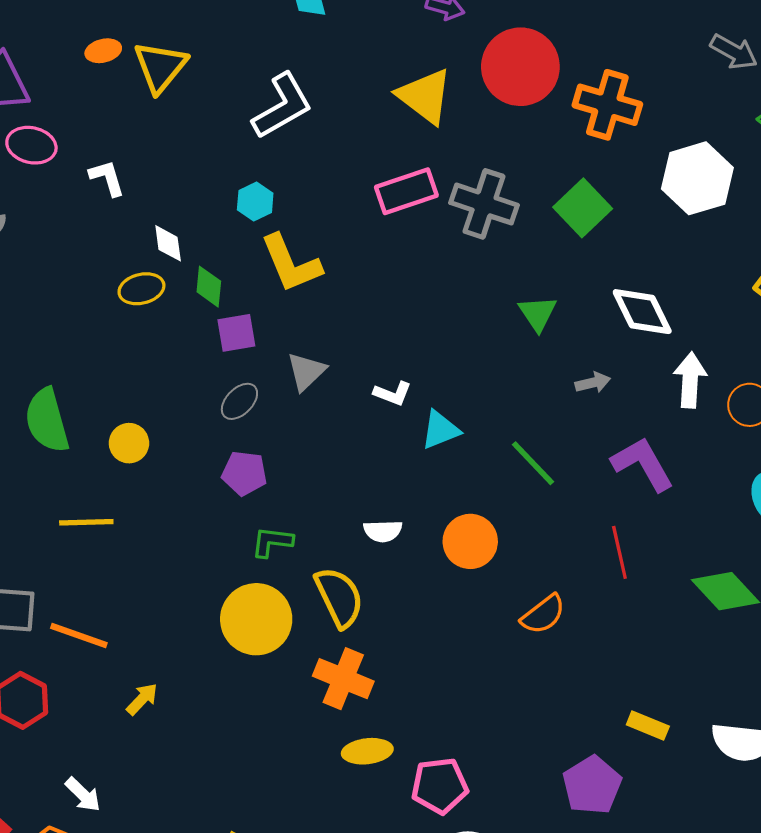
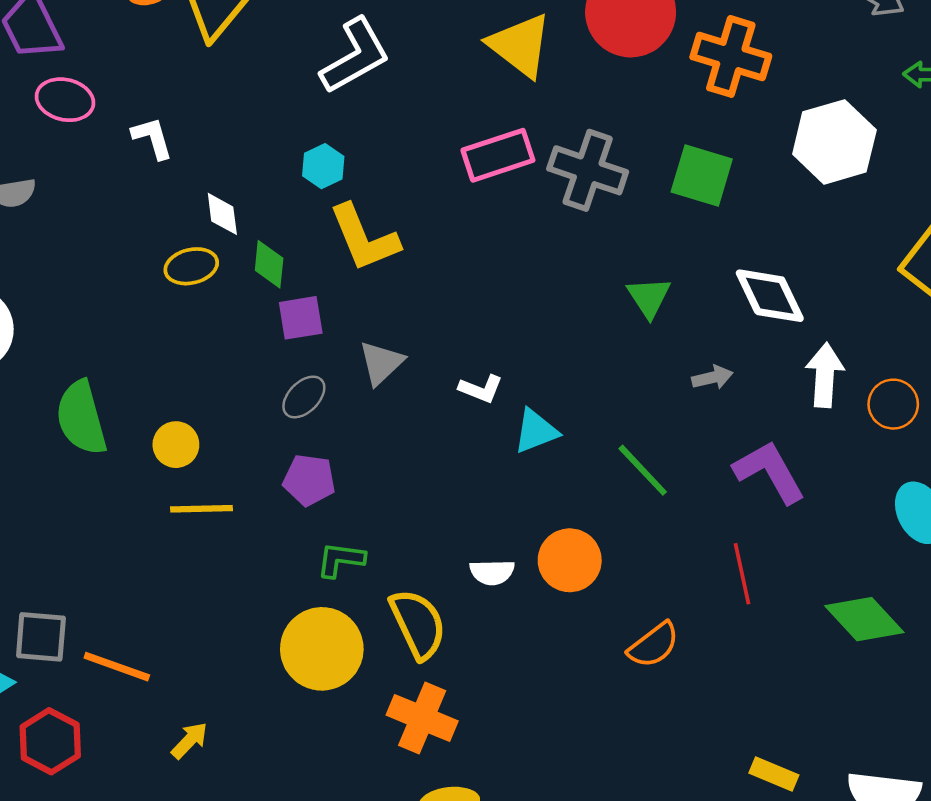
green square: (583, 208) -> (702, 176), turned -30
yellow line: (86, 522) -> (202, 509), moved
white semicircle: (383, 531) -> (492, 572), moved

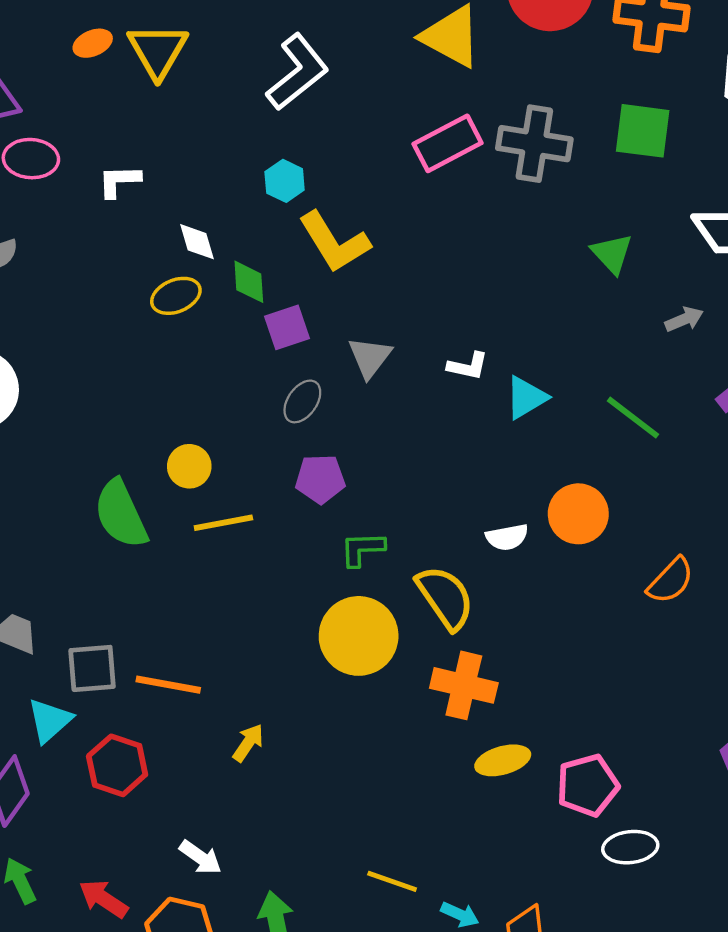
white L-shape: (152, 138) -> (119, 181), turned -66
green semicircle: (81, 418) -> (121, 514), moved

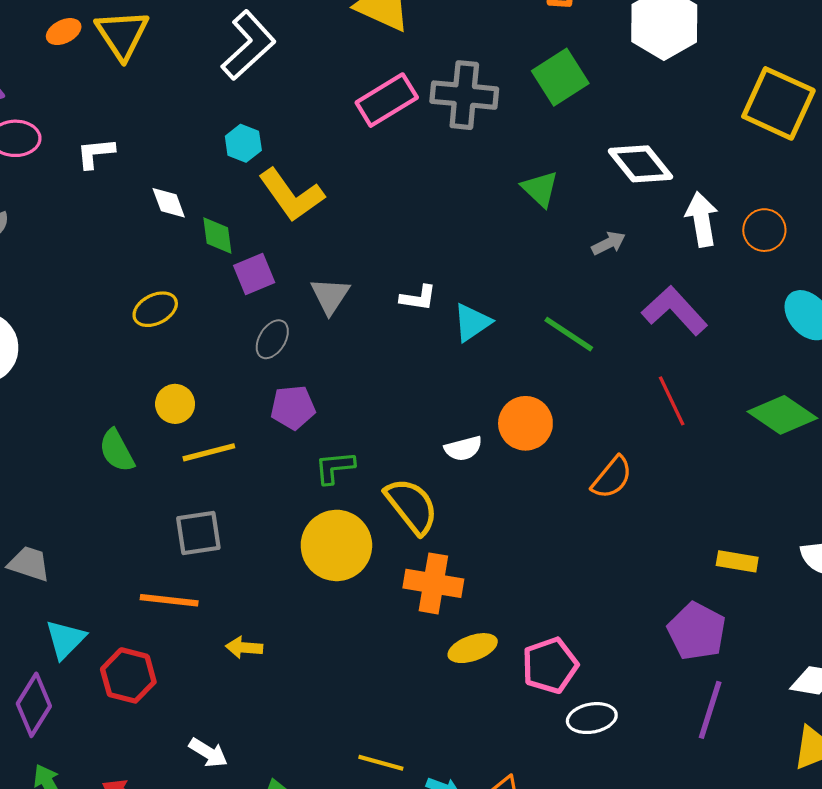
green square: (643, 131) -> (560, 77), turned -36
yellow ellipse: (176, 296) -> (155, 309), moved
green semicircle: (121, 514) -> (117, 451), size x0.7
gray square: (92, 668) -> (198, 533), moved
yellow arrow: (248, 743) -> (244, 648), turned -116

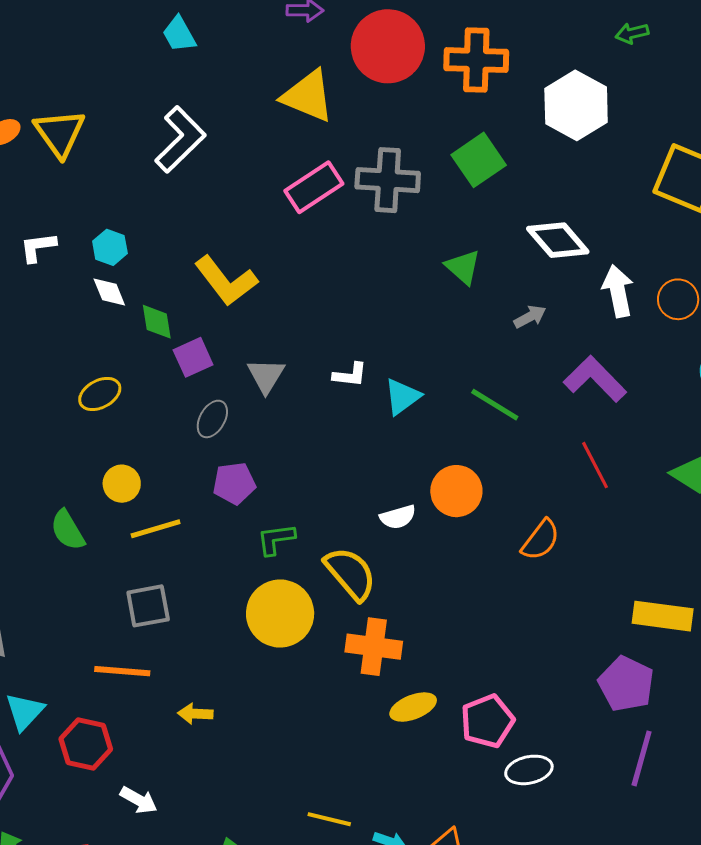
cyan hexagon: (243, 143) -> (110, 247), moved
yellow rectangle: (737, 561) -> (663, 616), size x1.5
white arrow: (208, 753) -> (139, 800), moved

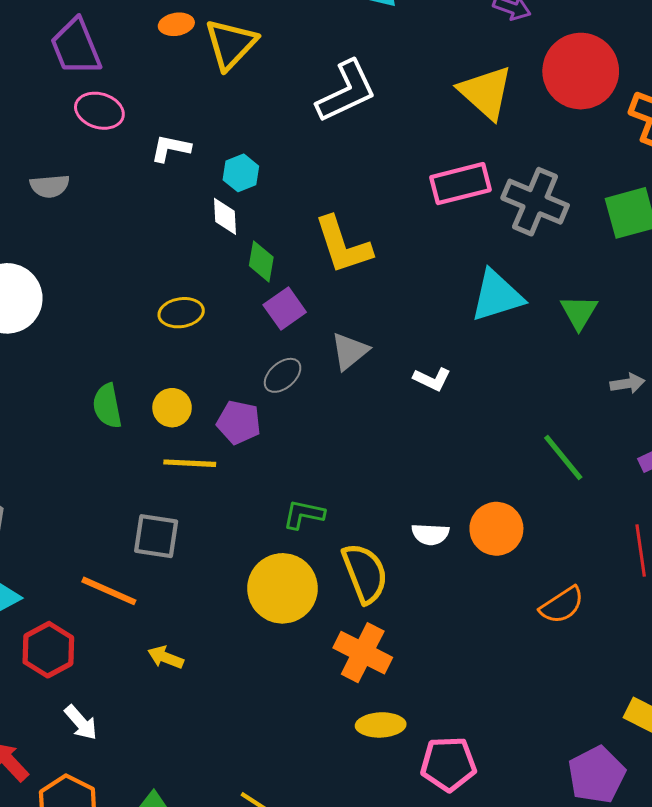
purple square: (193, 357) -> (285, 309), turned -30
cyan triangle: (402, 397) -> (497, 296), moved, size x1.4
purple pentagon: (234, 483) -> (239, 422), moved
green semicircle: (68, 530) -> (107, 406), moved

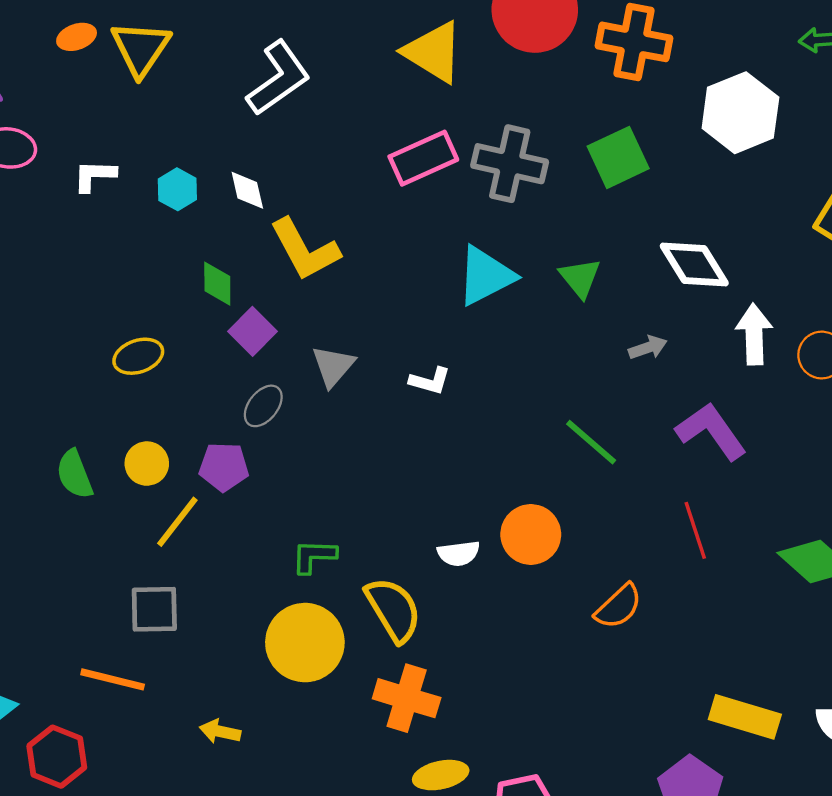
white diamond: (225, 216) -> (247, 190), moved
yellow line: (190, 463) -> (177, 522), turned -45
yellow arrow: (166, 657) -> (220, 732), moved

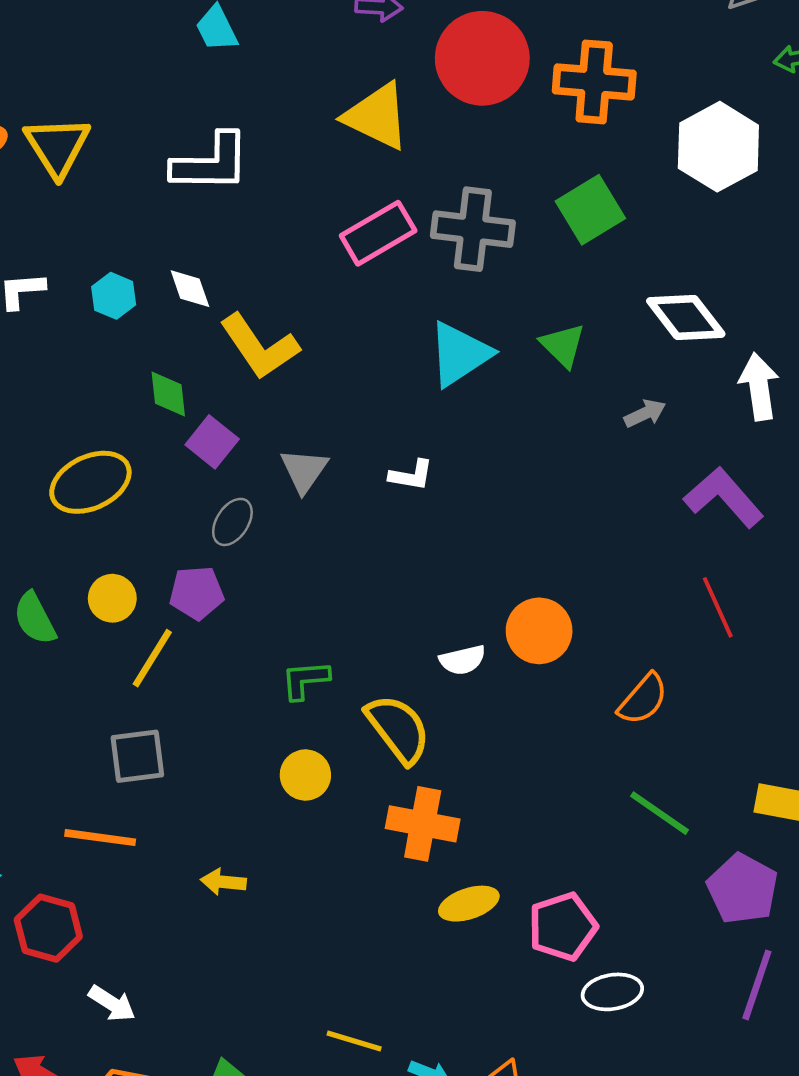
white L-shape: (278, 78) -> (211, 163), turned 42
yellow ellipse: (138, 356) -> (90, 482), size x1.5
green line: (591, 442) -> (659, 813), moved
yellow circle: (305, 643) -> (305, 775), size x0.6

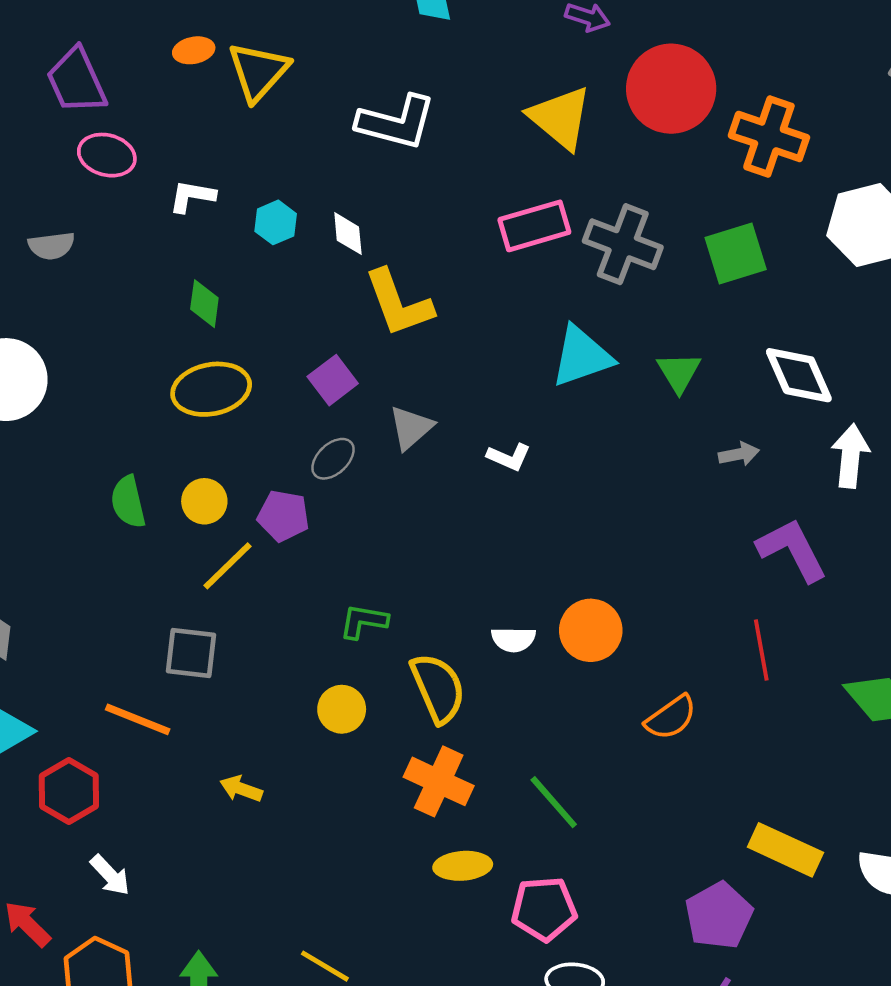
green diamond: (168, 394) -> (204, 304), moved
green line: (659, 813) -> (554, 802), moved

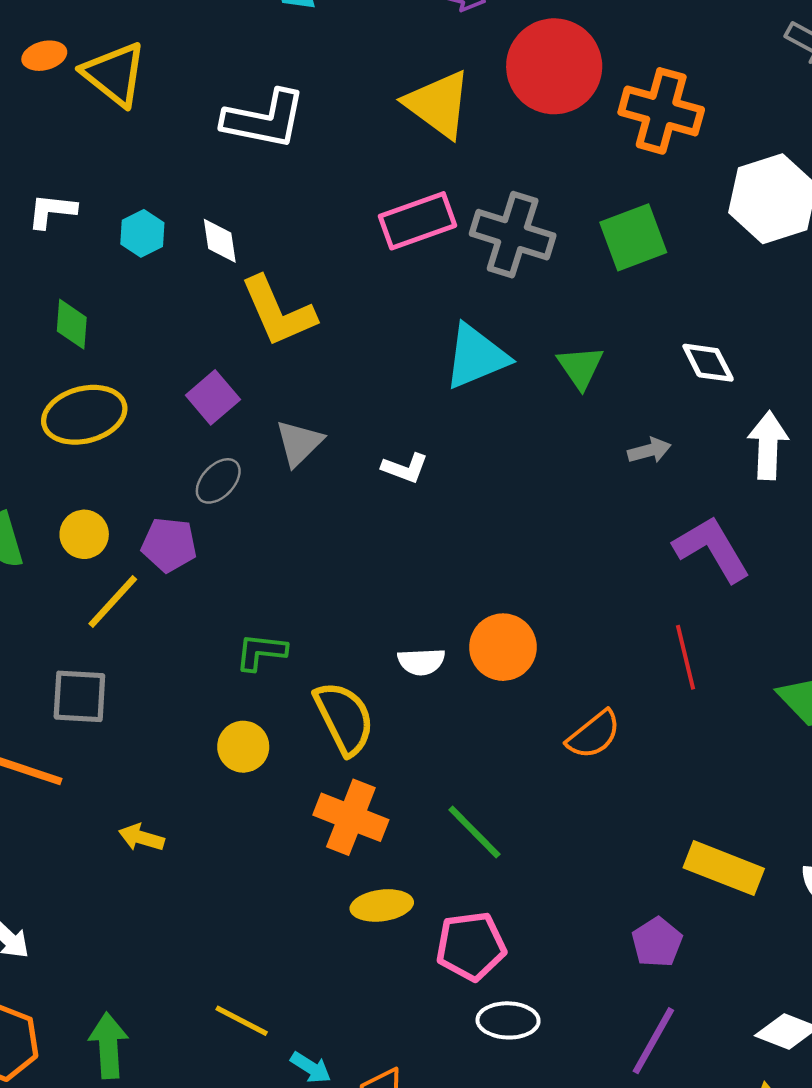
yellow triangle: (258, 71) -> (114, 74), turned -30
white diamond: (799, 375) -> (708, 363), size x0.7
purple pentagon: (719, 916) -> (657, 942), size x0.7

